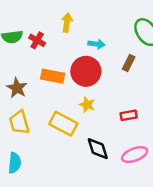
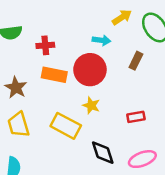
yellow arrow: (67, 23) -> (122, 17), moved, turned 48
red cross: (37, 40) -> (45, 45), moved, turned -35

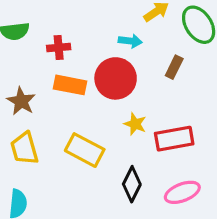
yellow star: (91, 105) -> (135, 124), moved
red rectangle: (136, 117) -> (174, 139), size x1.6
black diamond: (103, 153) -> (132, 184), turned 44

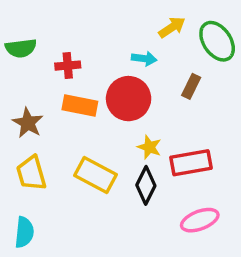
black diamond: (132, 184) -> (146, 185), moved

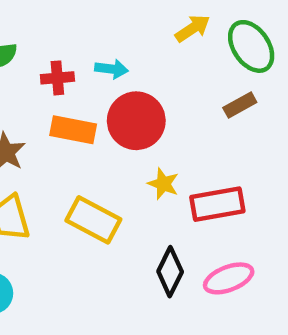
cyan arrow: (144, 59) -> (111, 69), moved
brown rectangle: (191, 86) -> (240, 105), moved, turned 35
black diamond: (146, 185) -> (170, 272), moved

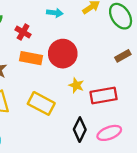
cyan arrow: (111, 69) -> (55, 13), moved
red cross: (57, 78) -> (23, 32), turned 35
brown rectangle: (240, 105) -> (123, 56), moved

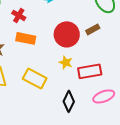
red circle: (63, 54) -> (67, 34), moved
brown rectangle: (123, 56) -> (93, 29), moved
pink ellipse: (109, 133) -> (104, 96), moved

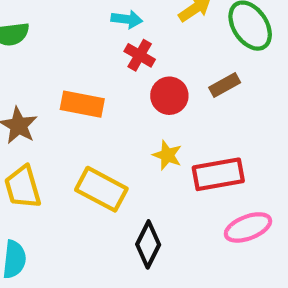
red cross: (19, 15) -> (140, 55), moved
red circle: (67, 34) -> (169, 96), size x0.7
black diamond: (69, 101) -> (148, 244), moved

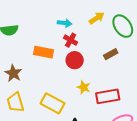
red circle: (169, 96) -> (75, 60), moved
orange rectangle: (82, 104) -> (43, 52), moved

